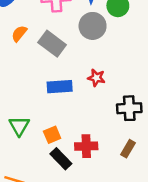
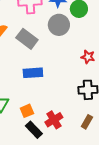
red star: (96, 78) -> (88, 57), moved
red cross: (86, 146) -> (54, 120), turned -30

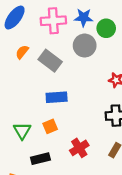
orange square: (27, 111) -> (50, 126), moved
black rectangle: (34, 130) -> (40, 159), moved, turned -60

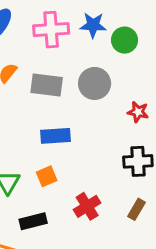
gray circle: (85, 46) -> (95, 83), moved
gray rectangle: (50, 61) -> (47, 85), turned -30

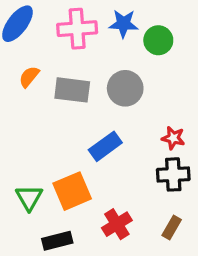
red star: (138, 112) -> (173, 138), moved
blue rectangle: (56, 136) -> (105, 146), moved, turned -32
orange square: (47, 176) -> (72, 191), size x1.6

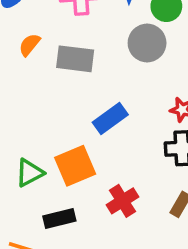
gray circle: (125, 88) -> (147, 43), moved
green triangle: (29, 198) -> (30, 173), turned 32

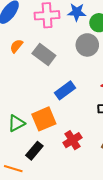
gray rectangle: (75, 59) -> (44, 54), turned 30
black rectangle: (59, 218) -> (34, 151), turned -36

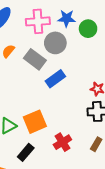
gray circle: (87, 45) -> (55, 43), moved
blue rectangle: (65, 90) -> (55, 79), moved

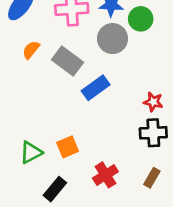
gray circle: (55, 43) -> (113, 39), moved
orange square: (35, 122) -> (68, 147), size x0.7

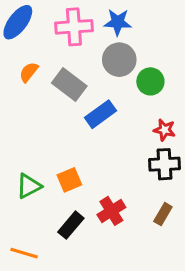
green circle: (141, 19) -> (150, 81), moved
black rectangle: (55, 189) -> (71, 225), moved

